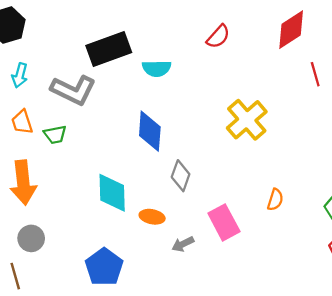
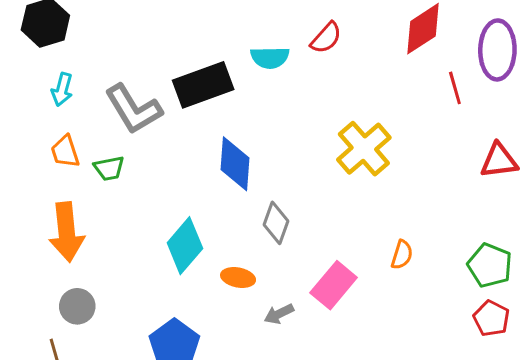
black rectangle: (109, 49) -> (203, 85), moved
cyan semicircle: (157, 68) -> (270, 58), moved
gray L-shape: (73, 90) -> (133, 109), turned 33
cyan diamond: (112, 193) -> (185, 246), turned 42
pink rectangle: (224, 222) -> (334, 285), turned 68

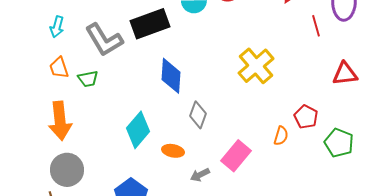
gray circle: (77, 306) -> (67, 170), size x1.4
red pentagon: (491, 318) -> (306, 117), moved

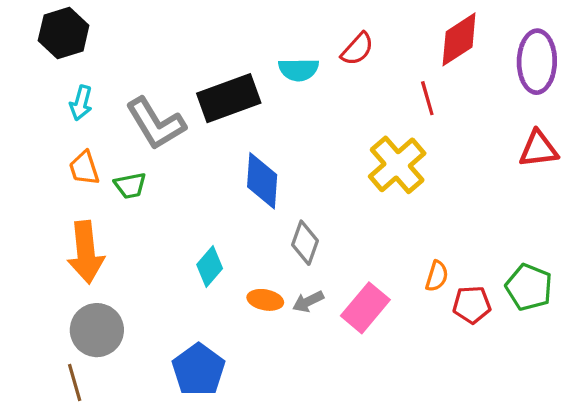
red line: (316, 26) -> (427, 98), moved
red triangle: (345, 74) -> (538, 149), moved
red pentagon: (306, 117) -> (472, 305), moved, turned -30
cyan diamond: (138, 130) -> (210, 267), size x0.7
gray arrow: (200, 175) -> (308, 301), moved

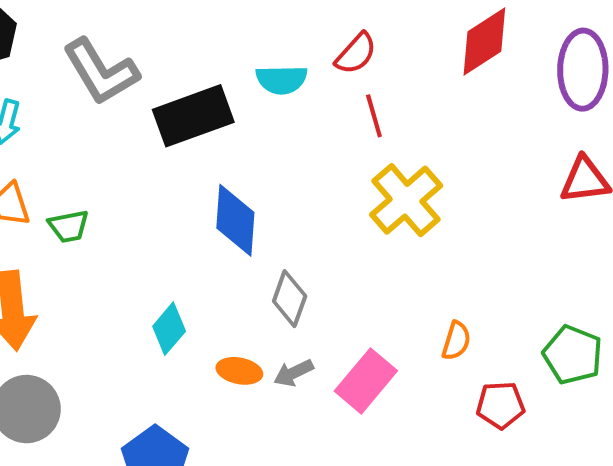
red line: (427, 98) -> (374, 116), moved
gray L-shape: (156, 124) -> (101, 72), moved
red pentagon: (472, 305) -> (500, 405), moved

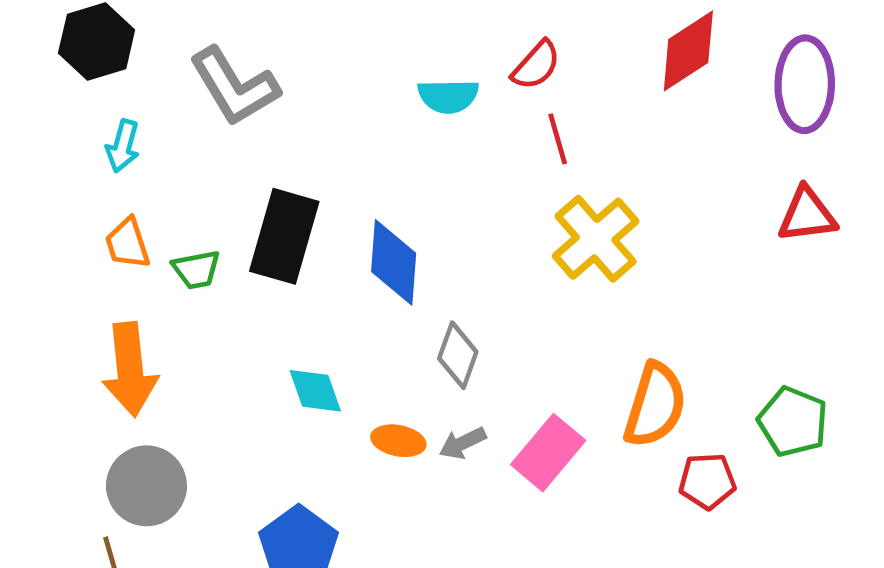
black rectangle: (193, 116) -> (284, 236), moved, turned -54
cyan diamond: (169, 329) -> (315, 391), turned -60
orange semicircle: (456, 341) -> (655, 405), size x1.8

